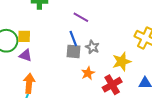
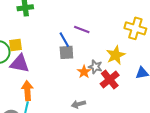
purple line: (81, 17) -> (82, 30), moved
gray star: (92, 47) -> (95, 67), moved
purple triangle: (26, 55) -> (20, 64), size x1.5

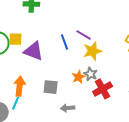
gray square: (66, 52) -> (51, 87), moved
yellow star: (116, 55) -> (92, 51), moved
purple triangle: (20, 64) -> (33, 51), moved

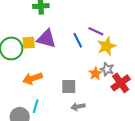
purple triangle: (33, 51) -> (46, 39), moved
orange arrow: (20, 86) -> (33, 78), moved, turned -108
gray arrow: (68, 108) -> (78, 107), moved

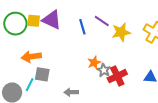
yellow star: (107, 46) -> (121, 32), moved
gray star: (107, 69) -> (104, 70), moved
gray square: (69, 87) -> (42, 74), moved

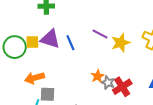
blue line: (82, 27) -> (70, 43), moved

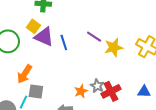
yellow square: (32, 42) -> (33, 26), moved, turned 32
orange star: (98, 76) -> (81, 91), moved
orange arrow: (34, 78) -> (25, 74), turned -48

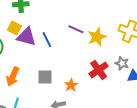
gray star: (97, 86) -> (122, 63), moved
red cross: (111, 91) -> (99, 70), moved
gray square: (36, 92) -> (45, 77), moved

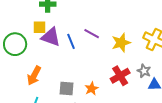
yellow square: (14, 28) -> (39, 27), turned -32
purple line: (76, 29) -> (92, 34), moved
gray square: (45, 77) -> (67, 88), moved

